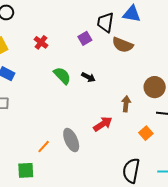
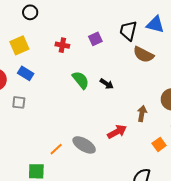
purple square: (85, 38) -> (95, 39), moved
red cross: (41, 42) -> (62, 45), turned -32
gray ellipse: (71, 140) -> (84, 145), turned -40

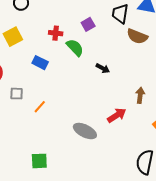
blue rectangle: (26, 73) -> (40, 63), moved
green semicircle: (81, 80) -> (75, 48), moved
orange line: (56, 149) -> (40, 107), moved

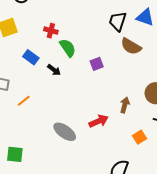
purple square: (88, 24) -> (97, 64), moved
black arrow: (103, 68) -> (54, 70), moved

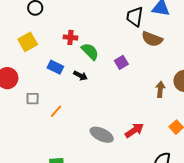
brown arrow: (125, 105) -> (160, 89), moved
red arrow: (99, 121) -> (134, 130), moved

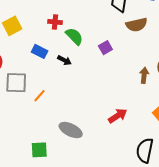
brown semicircle: (152, 39) -> (137, 25), turned -35
gray square: (33, 99) -> (16, 83), size x1.6
gray ellipse: (102, 135) -> (71, 130), moved

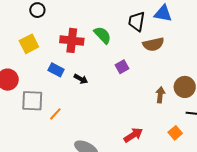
red cross: (55, 22) -> (72, 40), size x1.6
green semicircle: (74, 36) -> (103, 35), moved

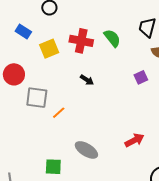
yellow square: (29, 44) -> (49, 49), moved
purple square: (122, 67) -> (141, 77), moved
blue rectangle: (56, 70) -> (23, 31), moved

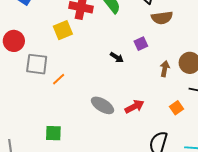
yellow square: (49, 49) -> (63, 30), moved
black arrow: (87, 80) -> (117, 57), moved
gray ellipse: (86, 150) -> (103, 105), moved

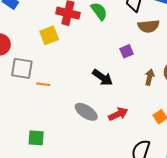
black arrow: (117, 57) -> (103, 77), moved, size x1.5
orange line: (59, 79) -> (43, 84), turned 48

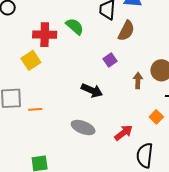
brown semicircle: (149, 26) -> (126, 31), turned -45
red arrow: (118, 114) -> (124, 133), moved

